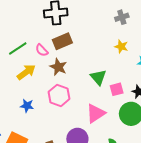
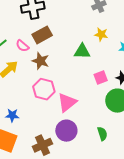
green triangle: (98, 77) -> (82, 51), moved, turned -42
blue star: (27, 106) -> (12, 115), moved
pink triangle: (96, 113) -> (67, 103), moved

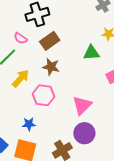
pink semicircle: (22, 46) -> (21, 38), moved
pink hexagon: (44, 89) -> (43, 95), moved

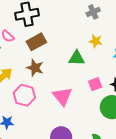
pink triangle: (82, 105) -> (62, 96), moved, turned -30

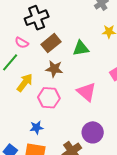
green triangle: (77, 58) -> (81, 48), moved

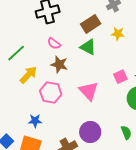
pink semicircle: (22, 43) -> (54, 44), moved
brown rectangle: (51, 43) -> (91, 24), moved
green triangle: (81, 48) -> (88, 47), turned 30

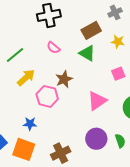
brown star: (59, 64) -> (64, 79), moved, turned 30
pink square: (120, 77) -> (118, 74), moved
pink triangle: (89, 91) -> (97, 101), moved, turned 35
purple circle: (90, 132) -> (96, 139), moved

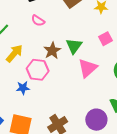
green triangle: (87, 53) -> (74, 46), moved, turned 42
blue star: (30, 124) -> (23, 88), moved
purple circle: (96, 139) -> (96, 120), moved

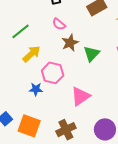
brown star: (52, 51) -> (70, 43), moved
pink triangle: (88, 68) -> (81, 96), moved

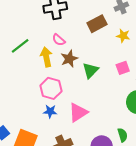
yellow arrow: (31, 54) -> (46, 57), moved, turned -60
blue star: (36, 89) -> (50, 111), moved

